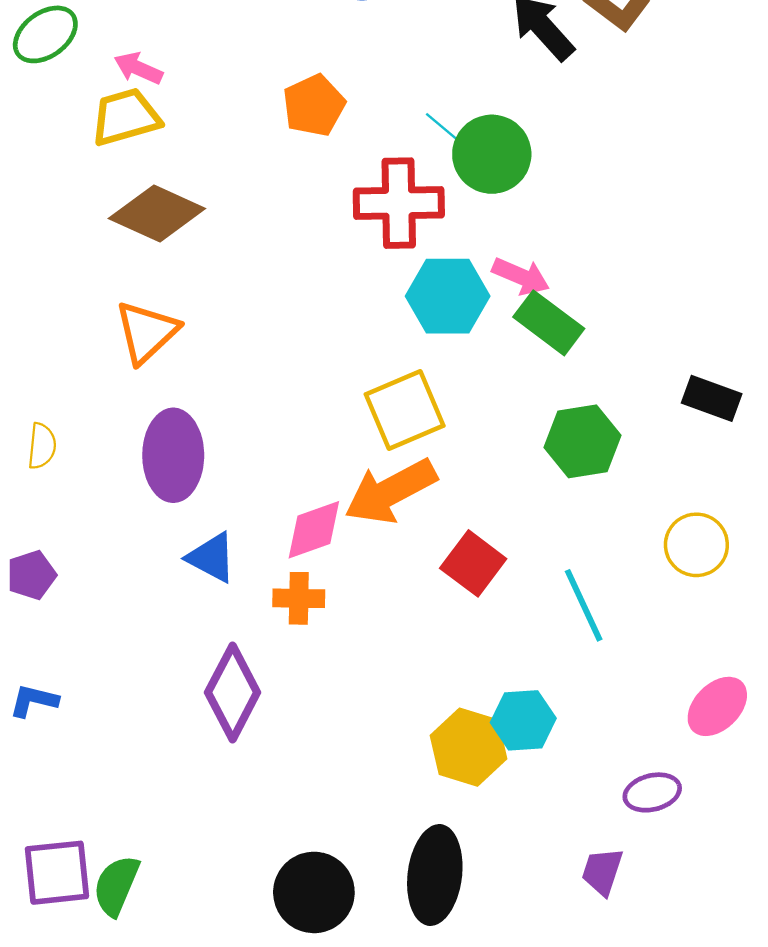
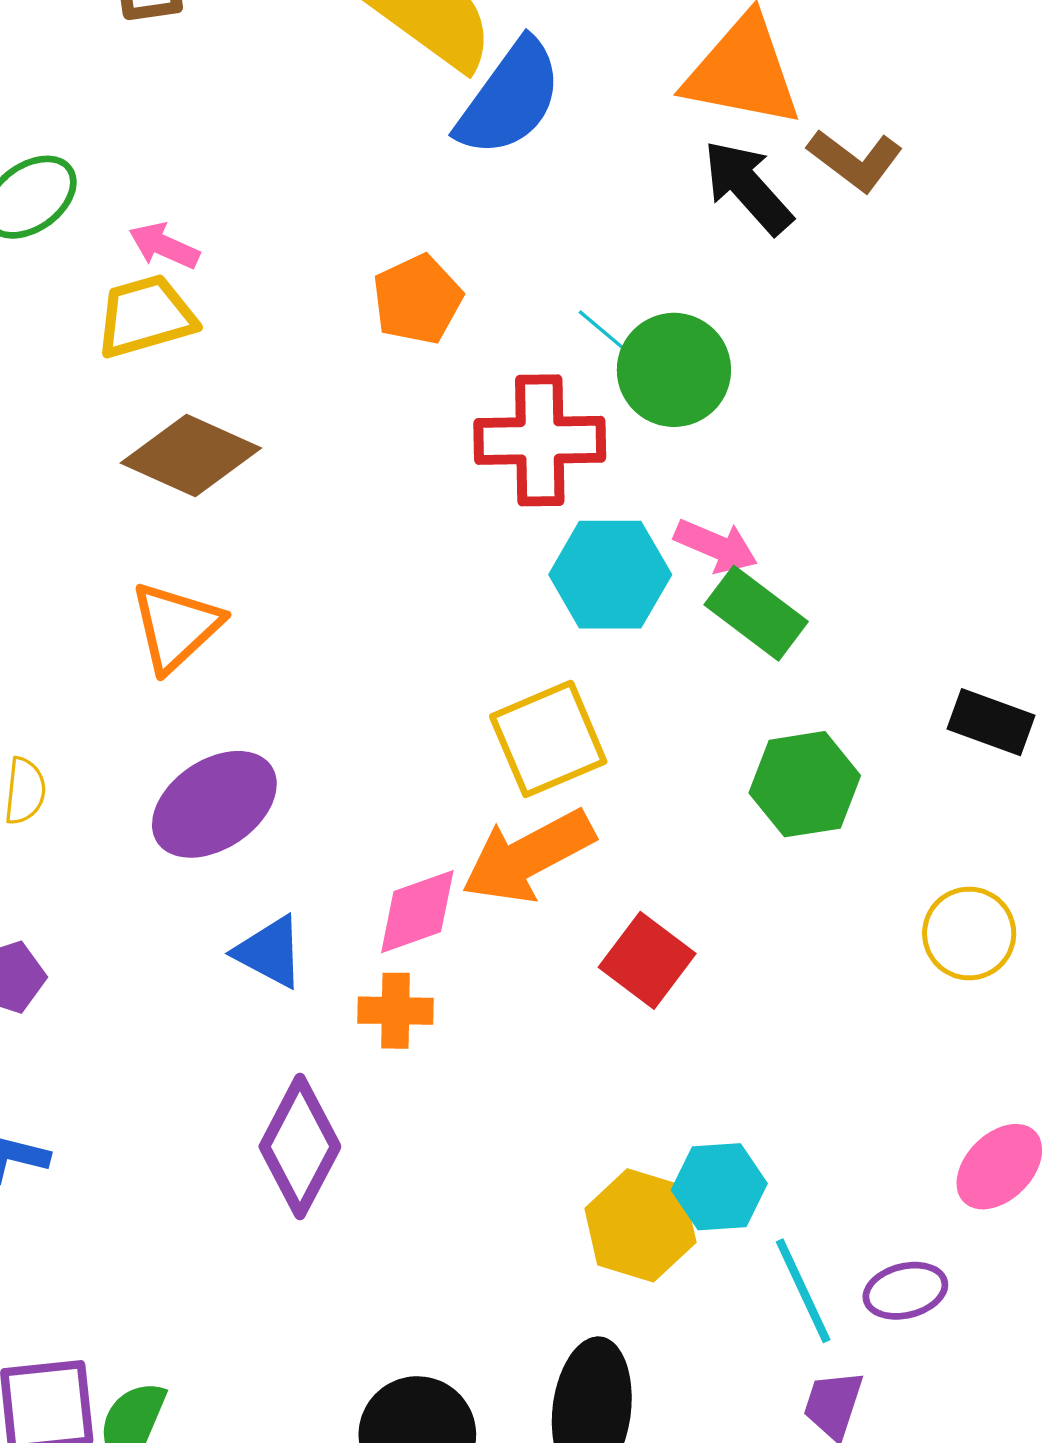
purple ellipse: (173, 455) -> (214, 804), turned 56
cyan line: (584, 605) -> (803, 1291), moved

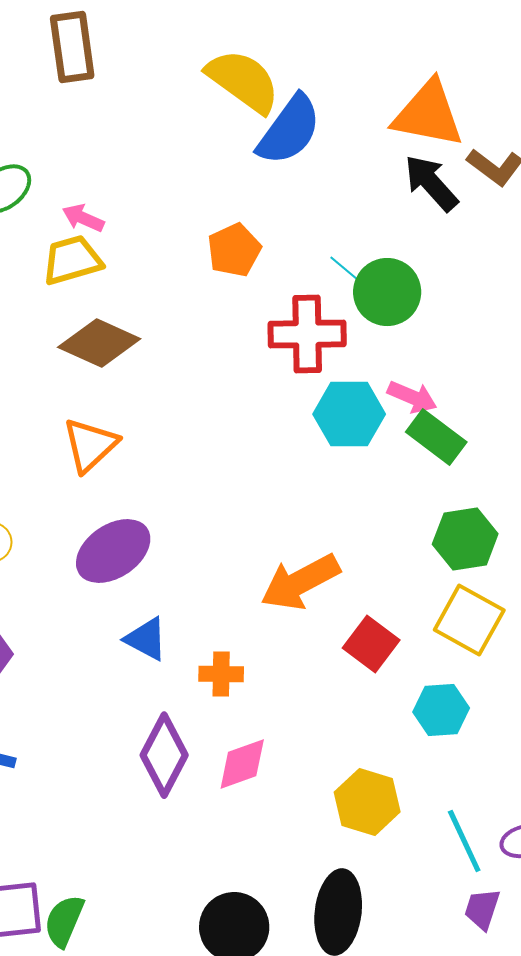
yellow square: (548, 739) -> (469, 620), moved, turned -38
pink diamond: (417, 912) -> (242, 764), moved
cyan hexagon: (719, 1187) -> (441, 710), moved

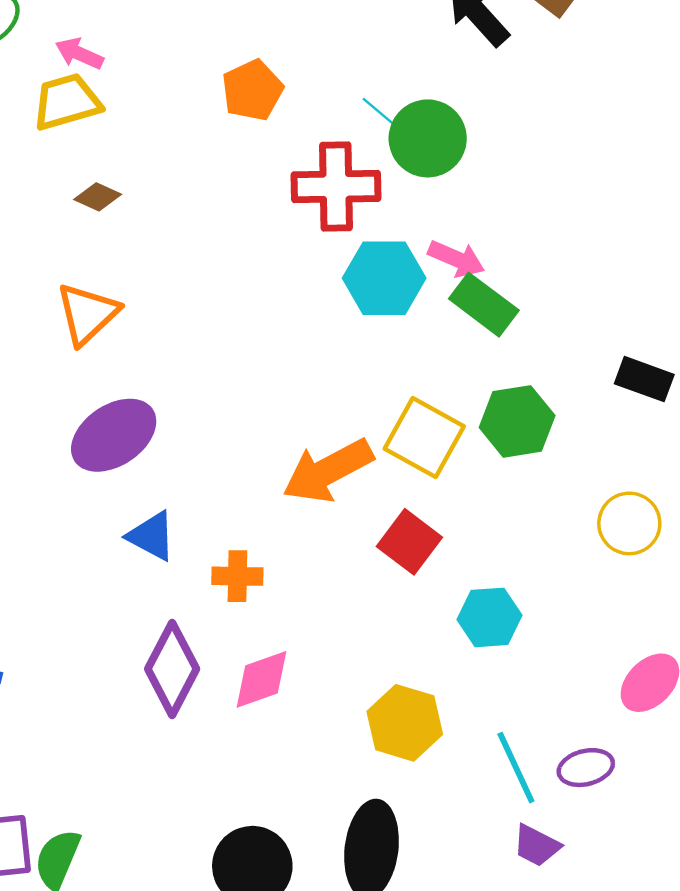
brown diamond: (99, 343) -> (98, 197), size x0.5
yellow square: (469, 620) -> (424, 438), moved
purple trapezoid: (482, 909) -> (537, 845), turned -81

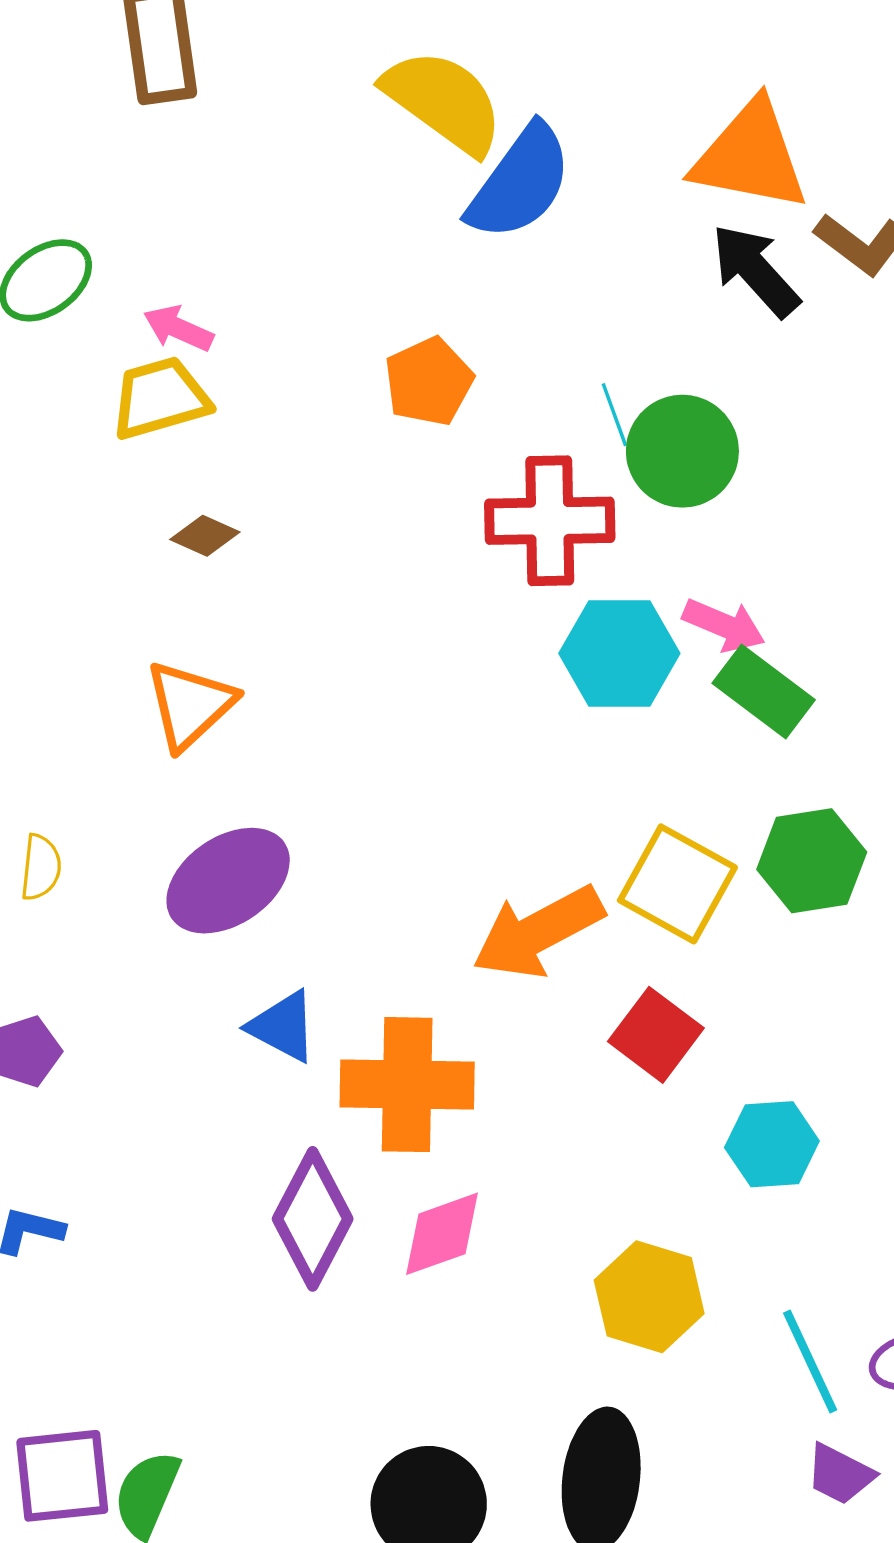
cyan line: (381, 113) -> (614, 415), turned 30
orange cross: (237, 576) -> (407, 1085), size x1.8

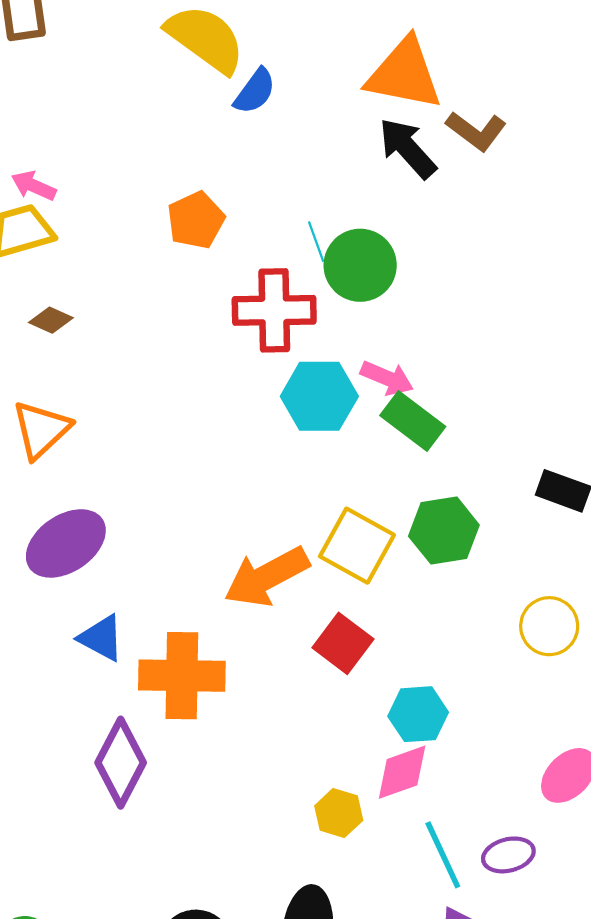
blue semicircle: (520, 183) -> (255, 91), size x0.6
pink diamond: (442, 1234) -> (402, 772), moved
yellow hexagon: (649, 1297) -> (339, 813), size x0.7

